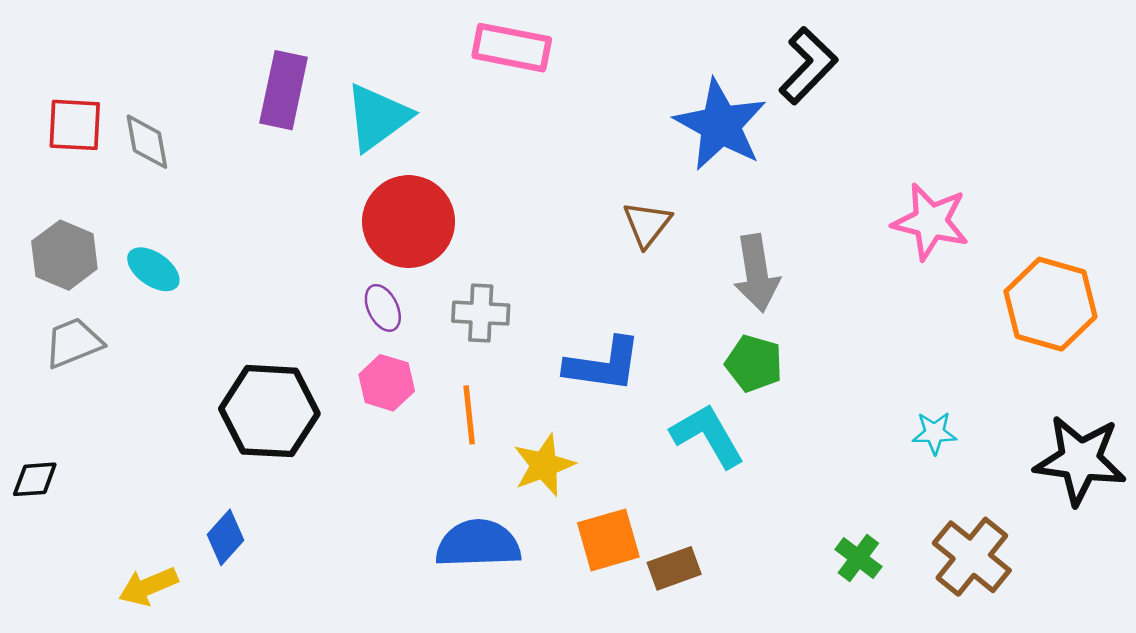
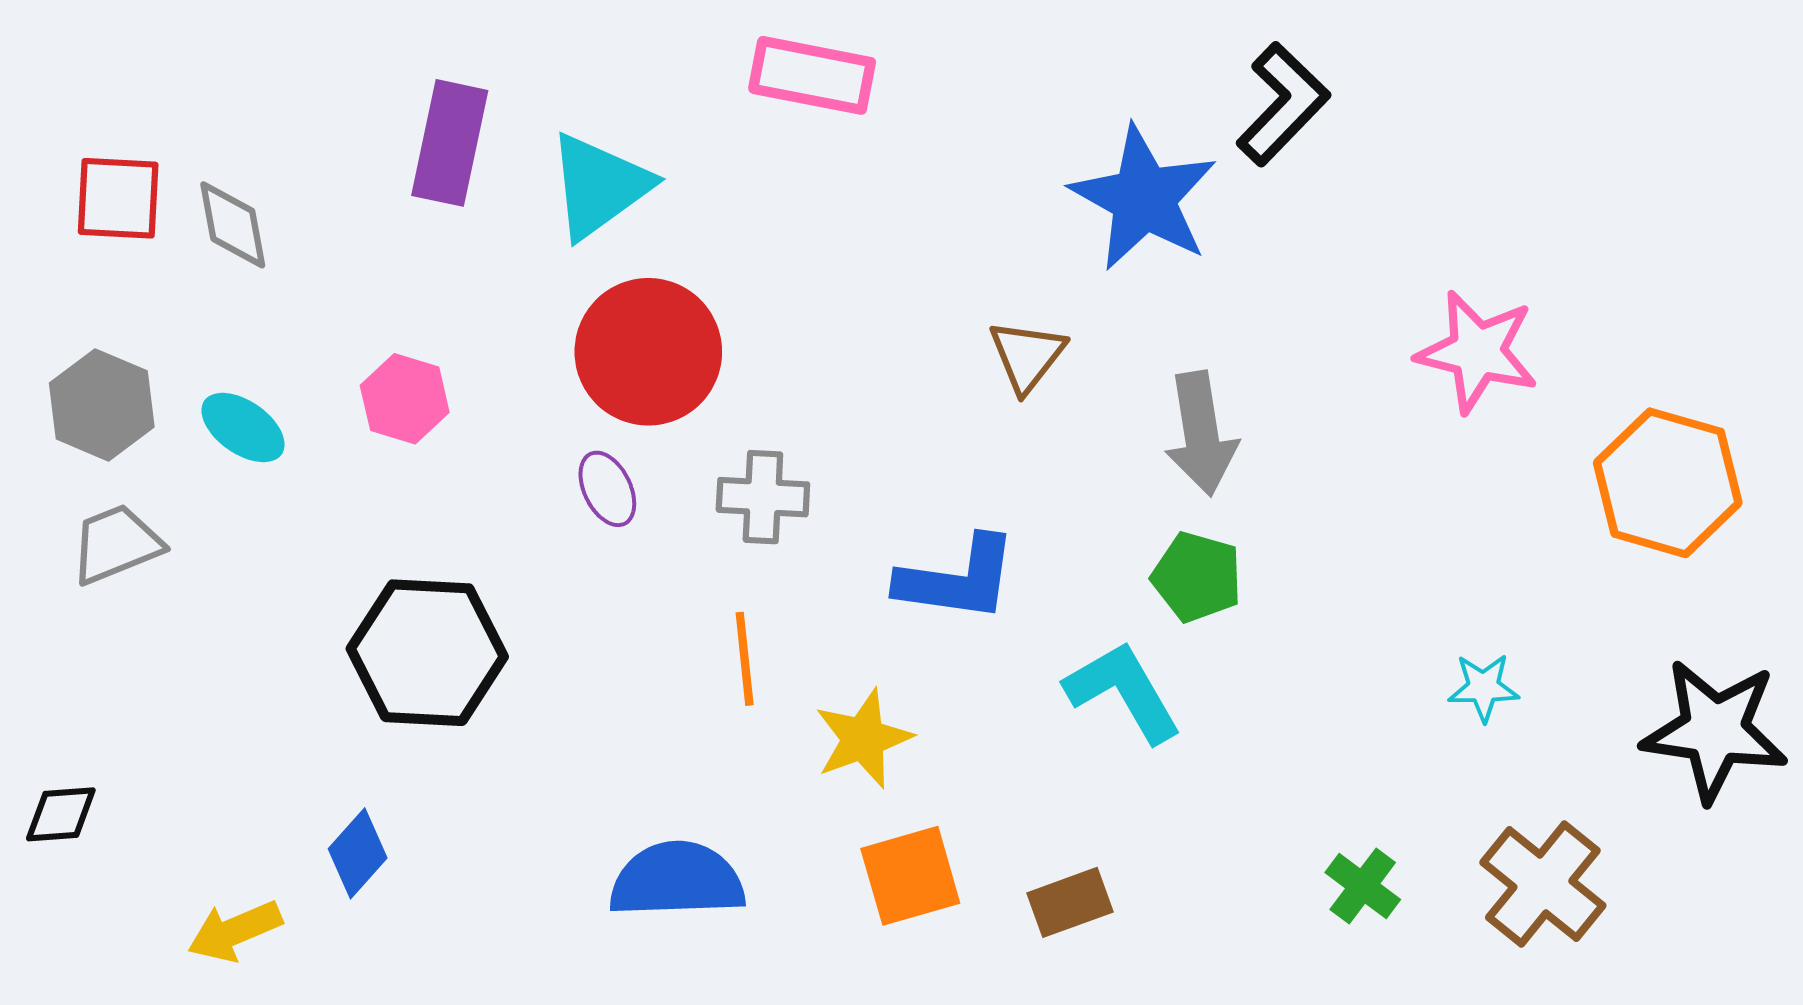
pink hexagon: (387, 383) -> (405, 399), moved
black diamond: (35, 479) -> (61, 814), moved
orange square: (608, 540) -> (910, 876), moved
blue semicircle: (478, 544) -> (677, 880), moved

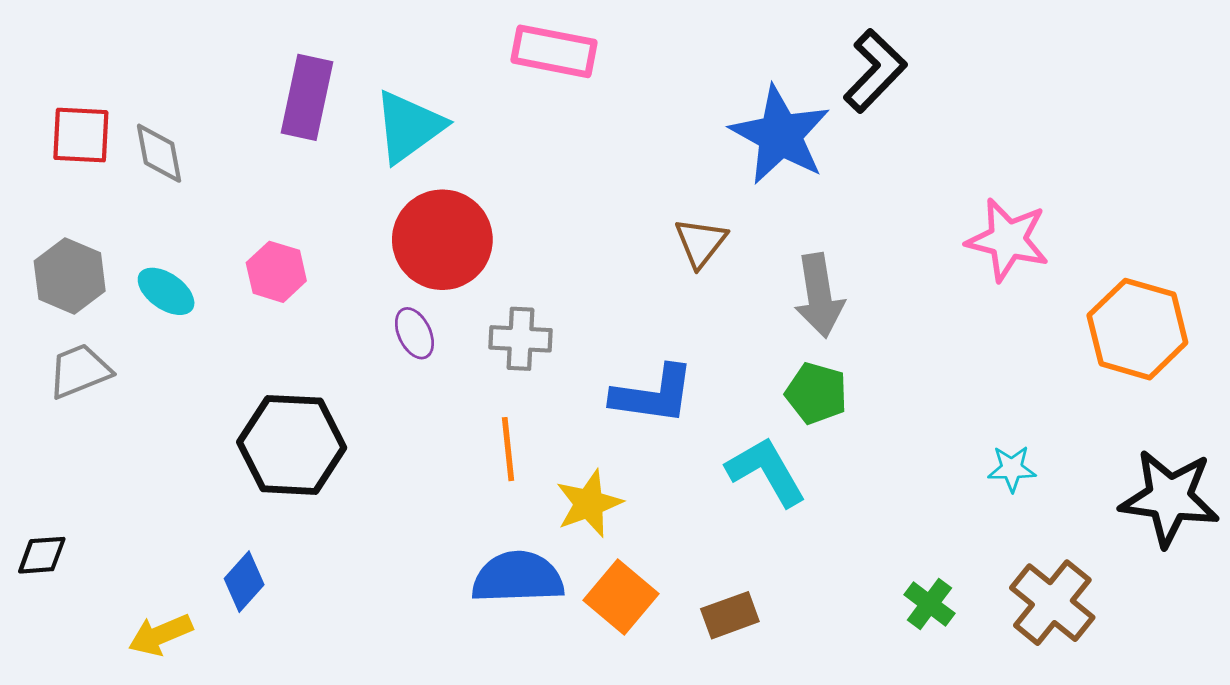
orange square: (910, 876) -> (621, 597), turned -34
blue semicircle: (677, 880) -> (518, 577), moved

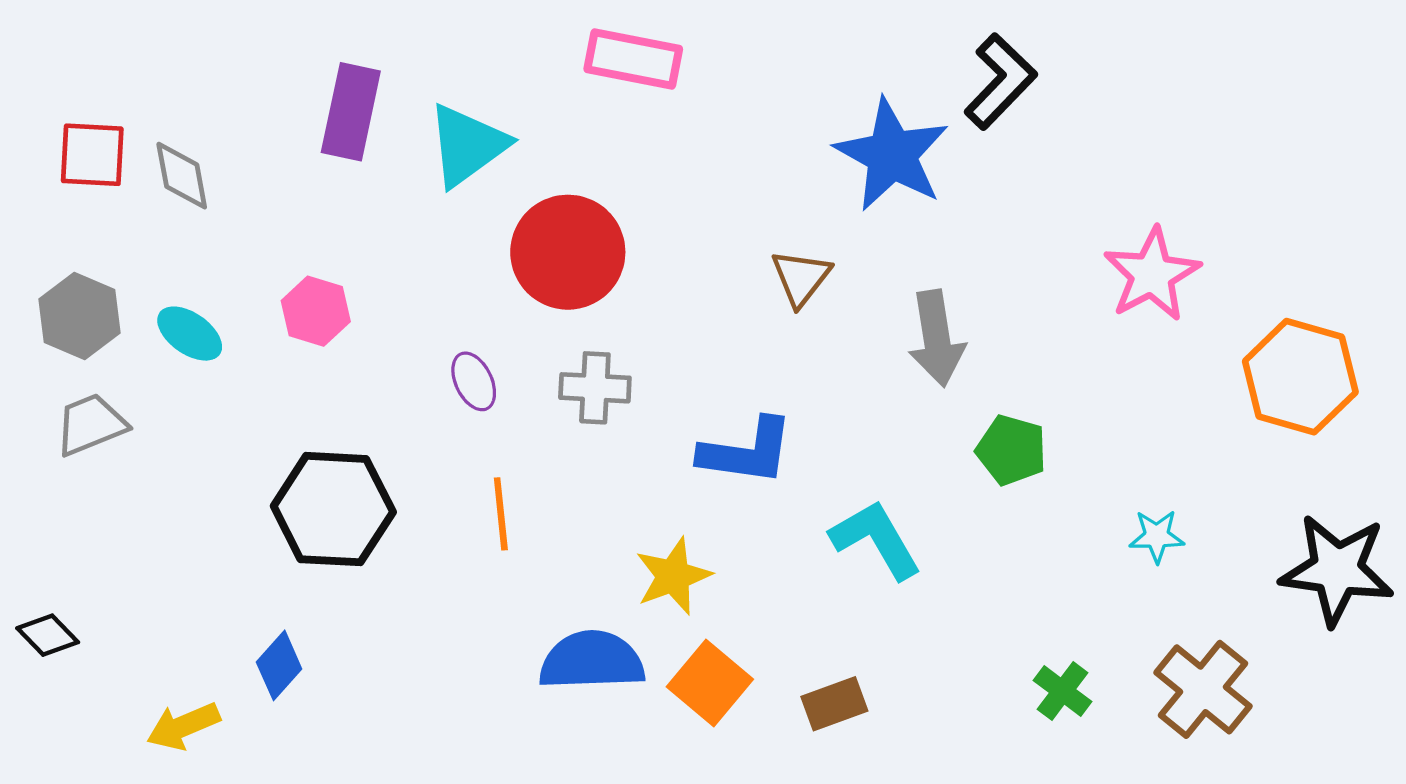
red circle: (442, 240) -> (568, 252), moved
pink star: (1008, 240) -> (1152, 274), turned 30
green pentagon: (816, 393) -> (1011, 450), moved
orange line: (508, 449) -> (501, 514), moved
black diamond: (42, 555) -> (48, 635), turned 50

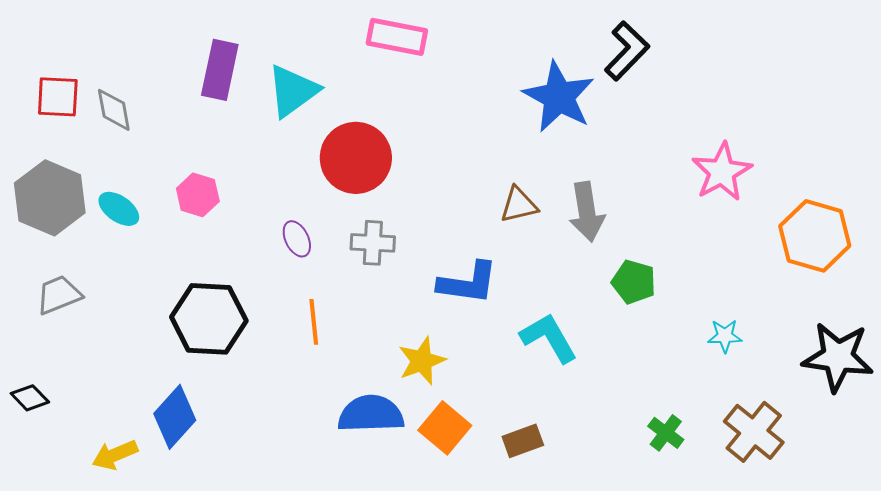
brown triangle: (801, 278) -> (519, 205), moved, turned 39
gray hexagon: (80, 316) -> (50, 198), size x1.4
gray trapezoid: (91, 424) -> (59, 295), moved
blue diamond: (279, 665) -> (175, 417), size x1.5

